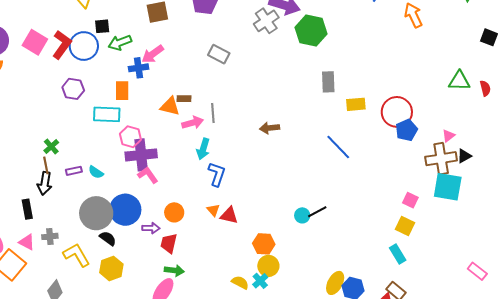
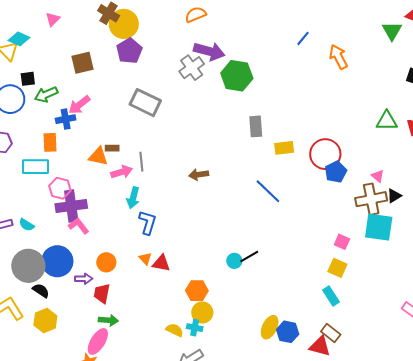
gray rectangle: (219, 54) -> (145, 103), size x1.4
pink triangle: (448, 136) -> (378, 176), turned -40
cyan cross: (260, 281) -> (195, 328), turned -35

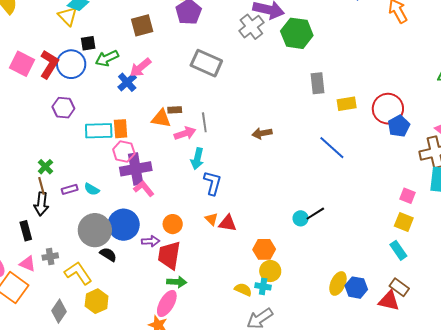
blue cross: (66, 119) -> (127, 82), turned -30
orange rectangle: (50, 142) -> (121, 129), moved
red trapezoid: (102, 293) -> (169, 255), size x1.4
yellow hexagon: (45, 320) -> (97, 301), moved

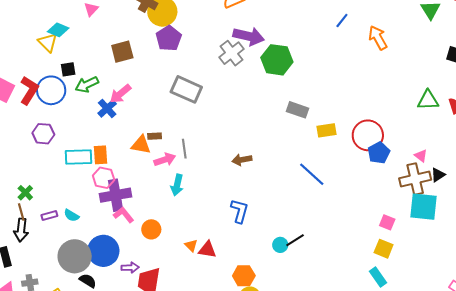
gray rectangle: (317, 83) -> (297, 110), turned -65
blue L-shape: (213, 183) -> (239, 211), moved
orange circle: (173, 224) -> (151, 229), moved

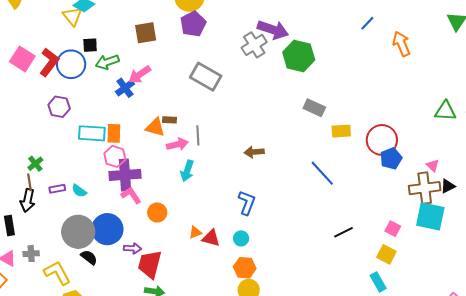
black line: (295, 240) -> (343, 232), moved
orange triangle: (191, 245) -> (195, 232), turned 48
cyan circle: (280, 245) -> (241, 238), moved

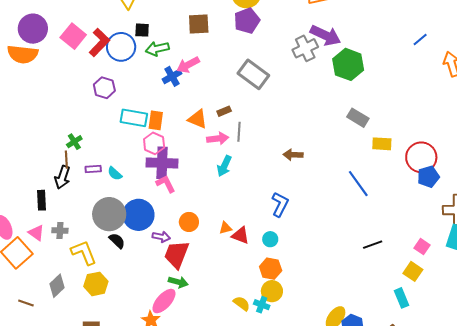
brown rectangle: (170, 120) -> (224, 111), moved, turned -32
orange circle: (157, 212) -> (189, 222), moved

